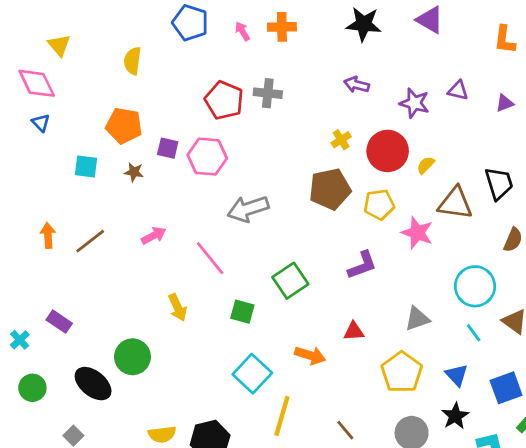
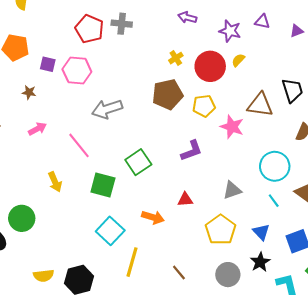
yellow semicircle: (426, 165) -> (238, 60), moved
brown star: (134, 172) -> (29, 92), moved
green square: (242, 312) -> (103, 185), size x1.4

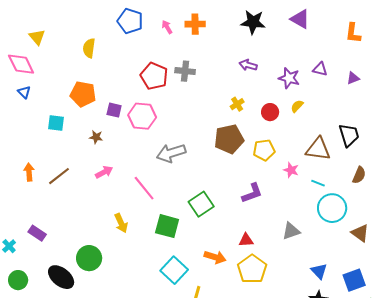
red circle: (210, 66) -> (270, 112), size x0.6
pink star: (232, 127) -> (291, 170), size x0.7
cyan line: (274, 201) -> (318, 183), moved, turned -32
yellow pentagon: (221, 230) -> (252, 269), moved

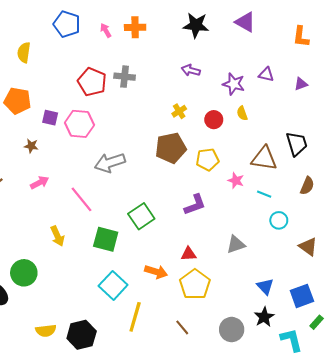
yellow semicircle: (297, 106) -> (242, 113), turned -64
cyan circle: (332, 208) -> (279, 220), size x0.6

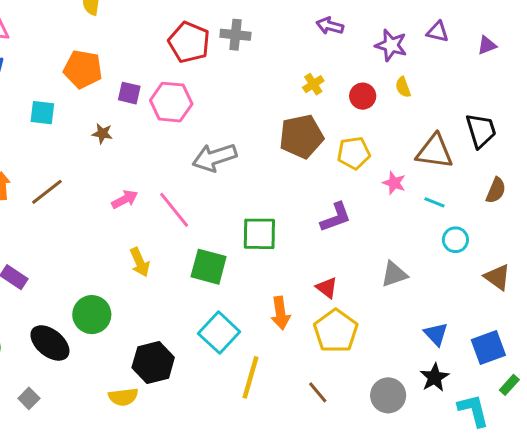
pink arrow: (40, 183) -> (125, 199), moved
green square: (141, 216) -> (259, 234), turned 35
red triangle: (189, 254) -> (327, 288), turned 42
orange arrow: (156, 272) -> (280, 313), turned 65
black hexagon: (82, 335) -> (153, 362), moved

